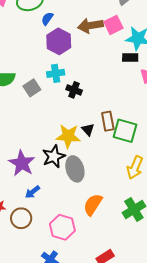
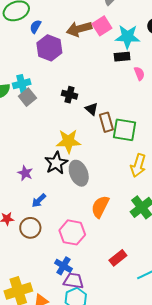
cyan cross: (56, 73) -> (22, 84), moved
black triangle: (88, 130) -> (92, 109), moved
purple star: (22, 163) -> (25, 173), size x0.6

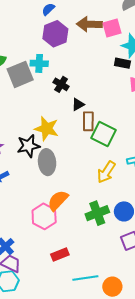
cyan cross: (22, 84) -> (39, 63), moved
gray square: (27, 97) -> (20, 74), size x1.5
black triangle: (92, 109) -> (78, 104), turned 32
pink hexagon: (72, 232) -> (44, 216), moved

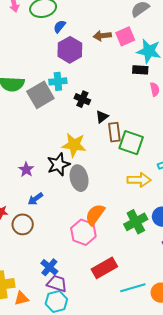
brown arrow: (89, 24) -> (102, 36), size x0.7
yellow arrow: (106, 172) -> (139, 180), turned -115
red rectangle: (60, 255) -> (104, 268), size x1.4

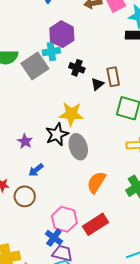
purple hexagon: (70, 50) -> (62, 34), moved
brown rectangle: (114, 132) -> (113, 77), moved
pink hexagon: (83, 232) -> (64, 219), moved
red rectangle: (104, 268) -> (96, 224), moved

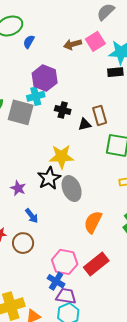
gray square: (35, 66) -> (21, 112), turned -36
black triangle: (97, 84) -> (85, 124), turned 32
blue arrow: (36, 170) -> (32, 216), turned -84

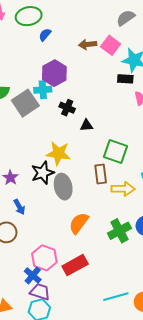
pink square: (95, 41) -> (111, 45), turned -30
gray square: (21, 112) -> (25, 103), turned 32
brown rectangle: (100, 115) -> (101, 174), moved

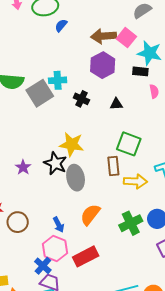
brown arrow: (88, 44) -> (103, 36), size x1.4
purple hexagon: (54, 73) -> (103, 65), moved
black triangle: (86, 125) -> (116, 104), moved
black star: (43, 173) -> (55, 163), turned -30
blue arrow: (19, 207) -> (59, 225), moved

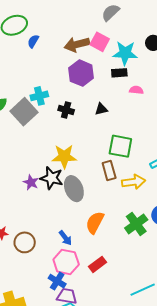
pink semicircle: (154, 91) -> (136, 90), turned -64
purple star: (23, 167) -> (31, 182), moved
red rectangle: (86, 256) -> (97, 264), size x0.7

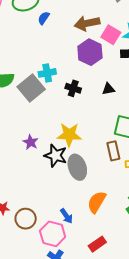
pink square: (100, 42) -> (111, 35), moved
purple star: (31, 182) -> (31, 142), moved
pink hexagon: (66, 262) -> (53, 234), moved

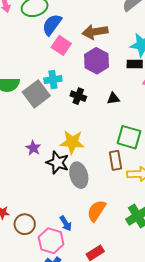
blue semicircle: (44, 18) -> (52, 25), size x1.6
pink square: (111, 35) -> (61, 45), moved

